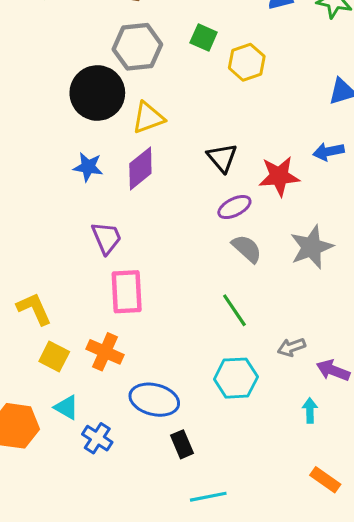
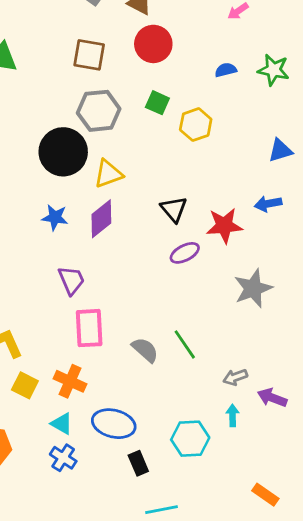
gray semicircle: (247, 249) -> (145, 350), moved
cyan hexagon: (236, 378) -> (190, 439), moved
cyan triangle: (66, 407) -> (62, 424), moved
cyan arrow: (310, 410) -> (233, 415), moved

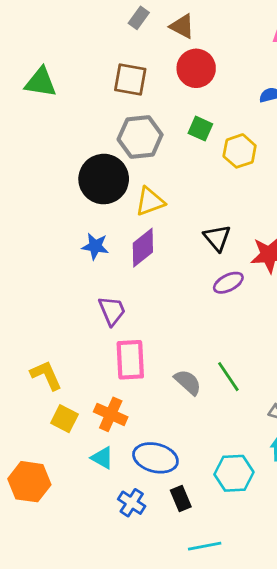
blue cross: (63, 458) -> (132, 503), moved

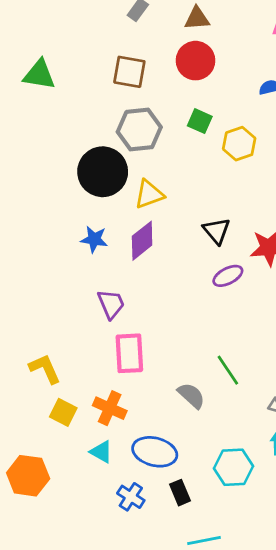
brown triangle: (182, 26) -> (197, 18), moved, turned -32
gray semicircle: (188, 382) -> (191, 395), moved

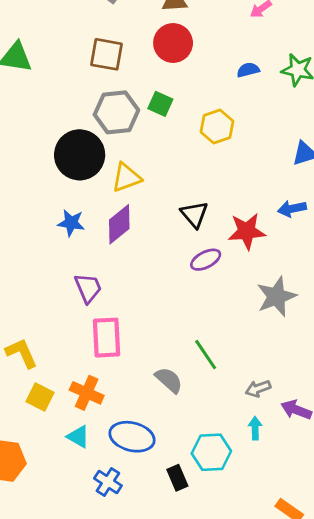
green square: (200, 121) -> (160, 104), moved
black rectangle: (180, 493) -> (177, 478), moved

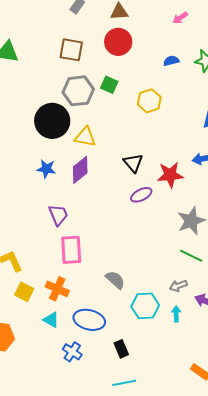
yellow triangle: (126, 178) -> (85, 137), turned 30
green line: (206, 355) -> (191, 256), moved, turned -30
cyan hexagon: (211, 452) -> (145, 306), moved

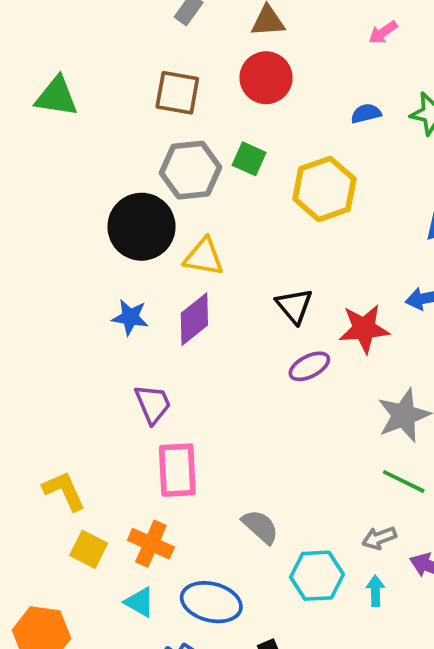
yellow hexagon: (149, 101) -> (324, 189), size x1.4

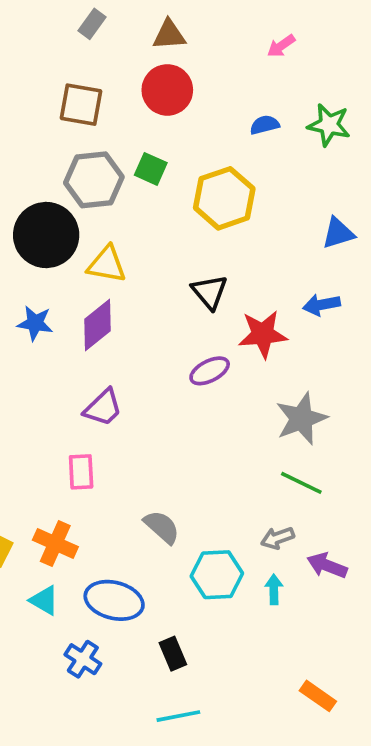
black triangle: (294, 306) -> (210, 292), moved
purple trapezoid: (153, 404) -> (103, 408), moved, turned 69
pink rectangle: (177, 470) -> (81, 472), size x0.7

